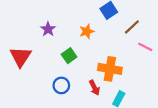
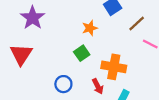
purple star: (48, 29) -> (33, 18), moved, size x1.5
green square: (69, 56) -> (82, 53), moved

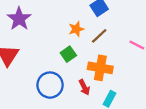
brown line: (137, 23) -> (99, 36), moved
blue circle: (63, 84) -> (50, 85), size x1.5

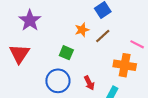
green square: (68, 54) -> (66, 53), moved, turned -32
orange cross: (100, 68) -> (125, 65), moved

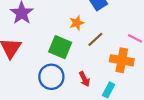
brown line: (103, 36) -> (95, 39), moved
green square: (66, 53) -> (60, 47), size x1.5

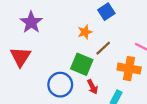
green square: (60, 47) -> (82, 64), moved

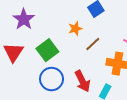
green square: (82, 64) -> (47, 50), moved, turned 30
red arrow: (92, 87) -> (82, 81), size x1.5

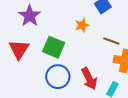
brown line: (93, 44) -> (111, 41), moved, turned 63
green square: (47, 50) -> (54, 47), turned -30

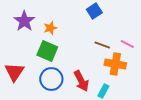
orange star: (82, 25) -> (50, 28), moved
red triangle: (19, 49) -> (14, 72), moved

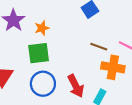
green square: (47, 51) -> (39, 53), turned -30

